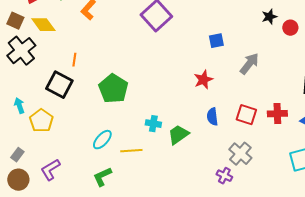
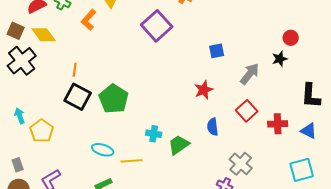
black star: (269, 17) -> (280, 59), moved
black square: (59, 85) -> (78, 97), moved
red square: (246, 115) -> (247, 111), moved, turned 30
cyan ellipse: (102, 140) -> (103, 150), turned 65
gray rectangle: (17, 155) -> (18, 165), turned -56

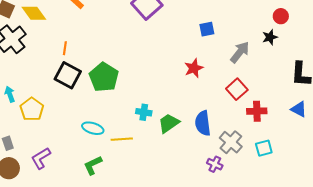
red cross: (278, 124) -> (257, 111), moved
blue semicircle: (213, 127) -> (203, 123), moved, size x1.4
cyan square: (302, 170) -> (264, 148), moved, size x0.7

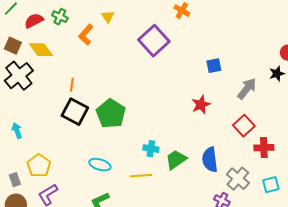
yellow pentagon: (32, 109) -> (39, 166), moved
yellow line: (122, 139) -> (141, 176), moved

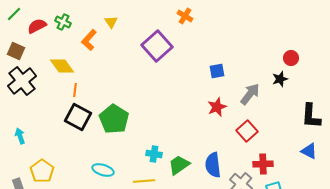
yellow diamond: (41, 50) -> (62, 66), moved
red star: (201, 105) -> (217, 107), moved
red cross: (264, 148) -> (263, 164), moved

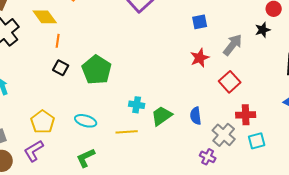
black square: (78, 117) -> (61, 68), size x0.6
blue semicircle: (213, 165) -> (196, 116), size x0.7
yellow pentagon: (42, 171) -> (43, 122), moved

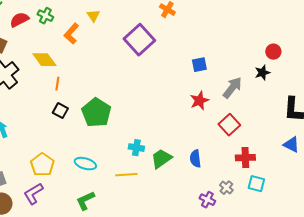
gray cross: (224, 135) -> (226, 188), moved, size x0.6
cyan square: (257, 141) -> (256, 184), turned 30

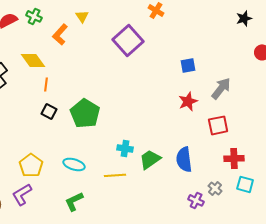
black star: (262, 73) -> (244, 18), moved
red square: (229, 125) -> (218, 125), turned 30
blue semicircle: (195, 159) -> (184, 159), size x1.4

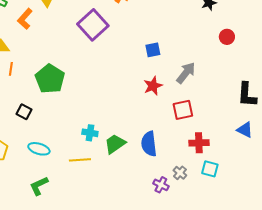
black square: (49, 111) -> (24, 112), moved
green pentagon: (85, 113) -> (50, 79), moved

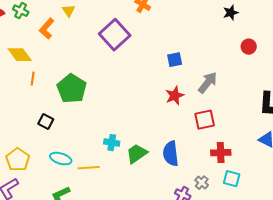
yellow line: (80, 160) -> (89, 168), moved

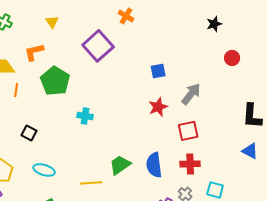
orange L-shape: (47, 29) -> (34, 52), moved, turned 35
green pentagon: (72, 89) -> (55, 81), moved
cyan cross: (112, 143) -> (85, 116), moved
red cross: (221, 153) -> (190, 164), moved
yellow line: (89, 168) -> (91, 183), moved

